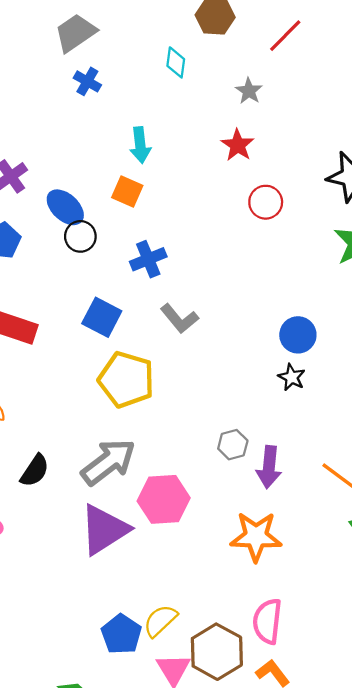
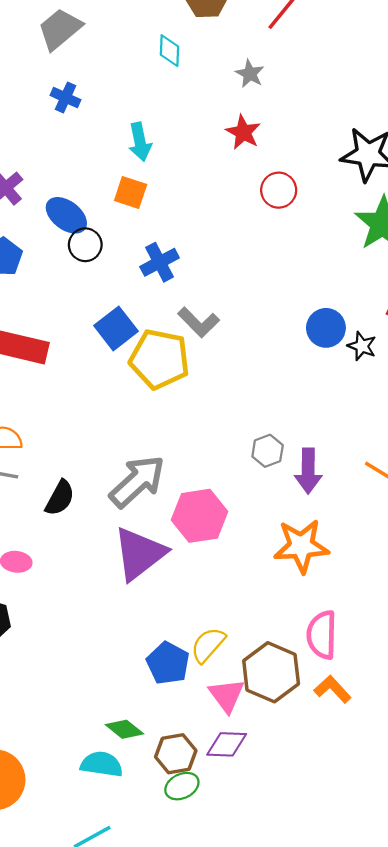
blue cross: (87, 81) -> (65, 98), moved
blue square: (102, 317) -> (116, 328), turned 30
black star: (292, 377) -> (362, 346), moved
yellow pentagon: (126, 380) -> (159, 359), moved

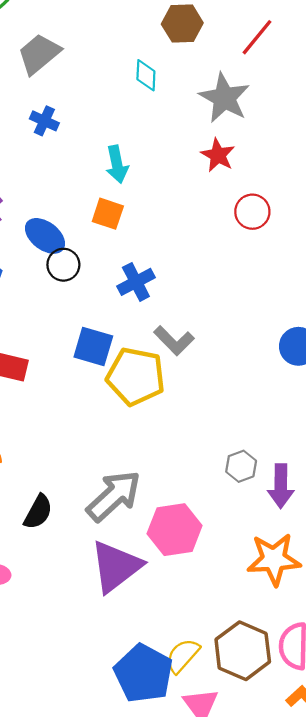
gray star: (250, 74) -> (224, 98), size x1.8
blue square: (116, 328) -> (93, 346), turned -36
blue pentagon: (168, 663) -> (143, 673), size x1.4
brown hexagon: (271, 672) -> (243, 651), moved

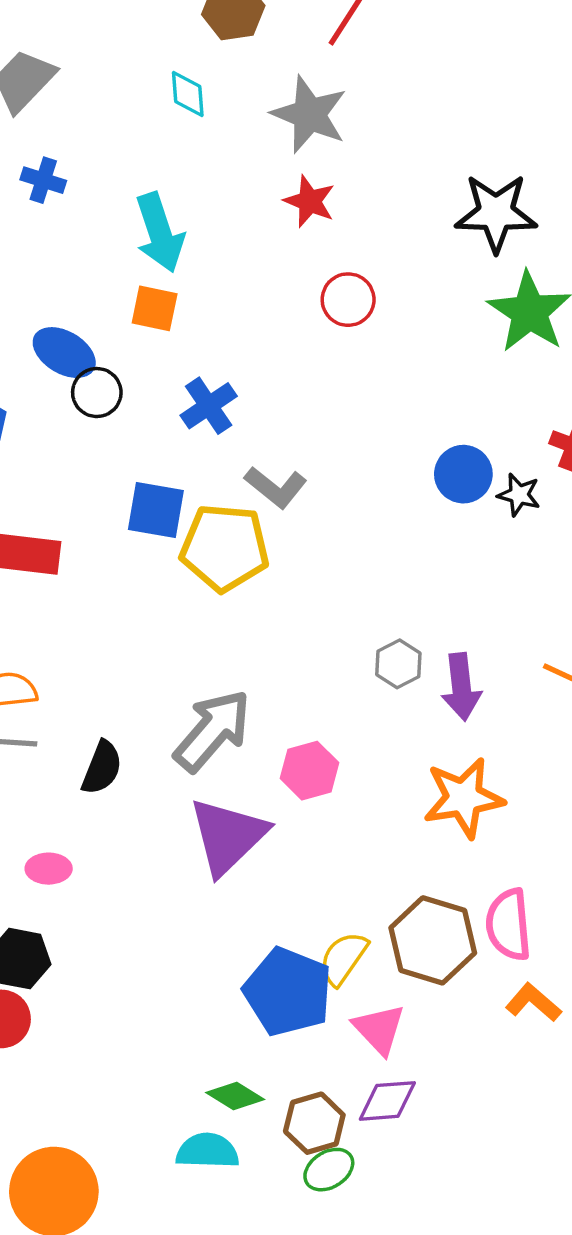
cyan arrow: (117, 164) -> (160, 233), size x1.4
red circle: (252, 212) -> (348, 300), moved
pink hexagon: (175, 530) -> (309, 771), size x0.7

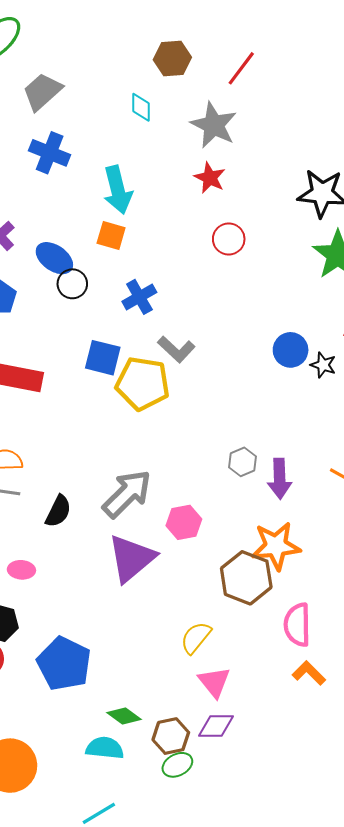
blue cross: (43, 180) -> (50, 153), size x1.5
brown hexagon: (433, 940) -> (246, 578), moved
blue pentagon: (288, 992) -> (64, 664), moved

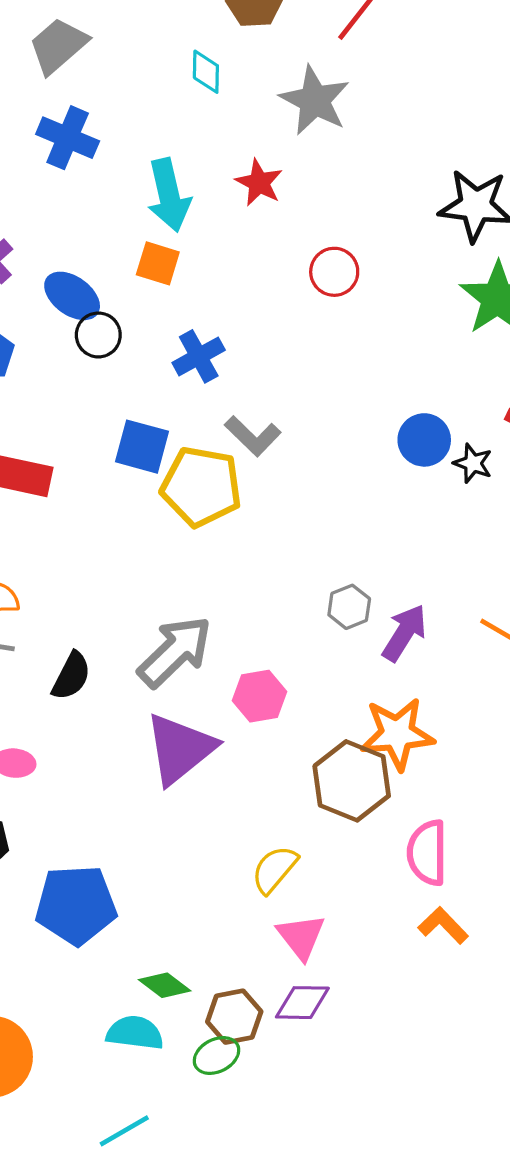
red star: (210, 178) -> (259, 183), moved
purple arrow: (280, 479) -> (404, 633), turned -147
blue pentagon: (64, 664) -> (76, 905), turned -30
green ellipse: (177, 765) -> (217, 1056), moved

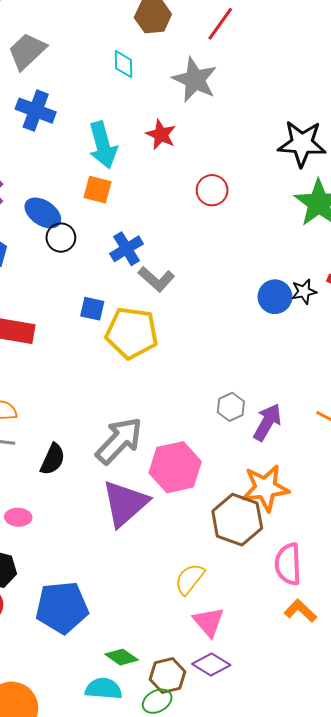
gray L-shape: (253, 436) -> (156, 279), moved
blue square: (142, 447) -> (92, 309), size x0.7
black star: (473, 463) -> (304, 291), moved, turned -30
pink hexagon: (260, 696) -> (175, 467), size x1.5
purple diamond: (302, 1003) -> (211, 665), turned 33

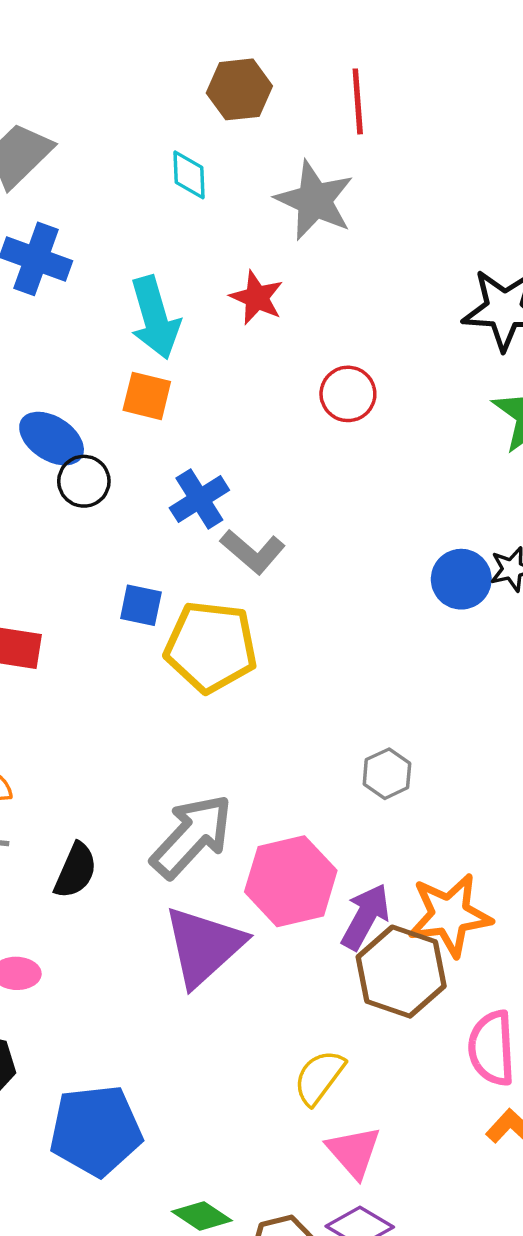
red line: (220, 24) -> (358, 101), turned -39
purple arrow: (267, 422) -> (365, 917), moved

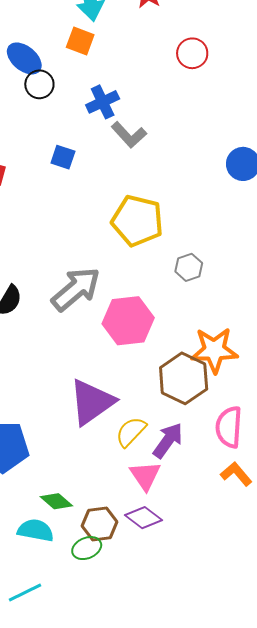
yellow pentagon: (211, 647) -> (137, 221), moved
purple arrow: (365, 917) -> (168, 440), moved
purple triangle: (204, 946) -> (92, 402), moved

